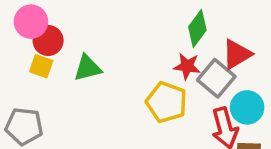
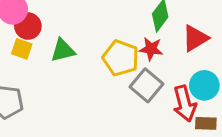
gray square: (216, 78) -> (147, 85), moved
yellow pentagon: (166, 102) -> (121, 58), moved

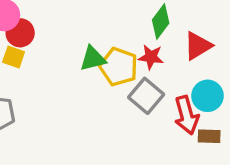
green triangle: (63, 50) -> (93, 59), moved

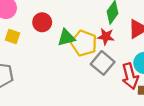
red circle: (20, 33) -> (42, 22), moved

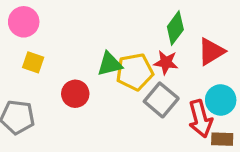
red circle: (42, 22) -> (75, 94), moved
yellow pentagon: (84, 43) -> (135, 72), turned -30

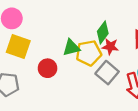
green diamond: (175, 28) -> (103, 32), moved
yellow square: (33, 62) -> (18, 47), size x1.6

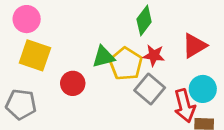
green diamond: (103, 32) -> (144, 20), moved
yellow pentagon: (89, 53) -> (126, 64), turned -30

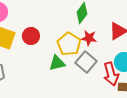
green triangle: (103, 57) -> (57, 63), moved
red circle: (73, 83) -> (31, 36), moved

